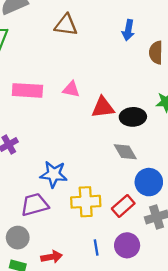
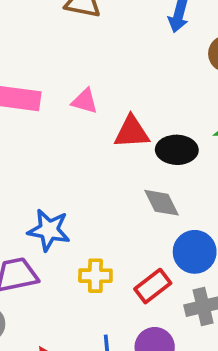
yellow cross: (86, 202) -> (95, 276), size x0.7

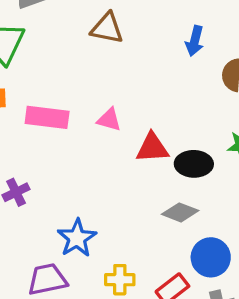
gray diamond: (162, 203) -> (180, 212), turned -42
blue star: (49, 230) -> (77, 238), turned 30

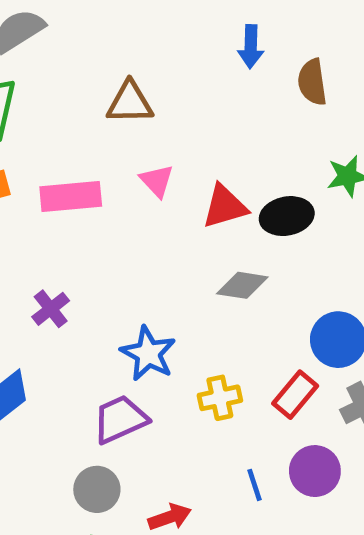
brown triangle: (107, 28) -> (130, 103), moved
pink triangle: (109, 120) -> (157, 181), turned 44
gray diamond: (180, 212) -> (242, 285), moved

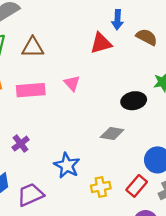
brown semicircle: (312, 82) -> (147, 37), turned 125
brown triangle: (130, 103) -> (33, 47), moved
red triangle: (225, 206) -> (101, 43), moved
purple trapezoid: (120, 419) -> (30, 195), moved

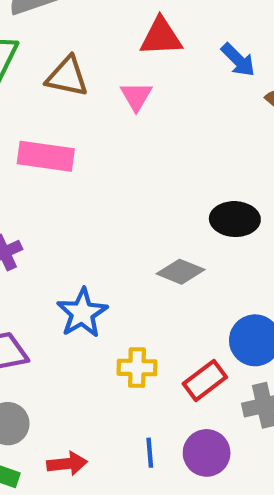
blue arrow: (117, 20) -> (238, 60), turned -60
red triangle: (101, 43) -> (161, 37), moved
pink triangle: (72, 83) -> (136, 96), moved

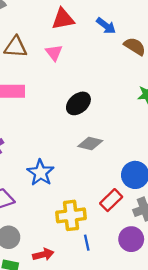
black ellipse: (235, 219) -> (78, 103), moved, turned -35
yellow cross: (137, 368) -> (71, 215), moved, size x1.4
purple circle: (207, 453) -> (131, 239), moved

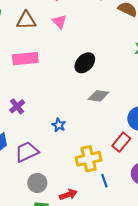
blue star: (40, 173) -> (59, 125), size x0.6

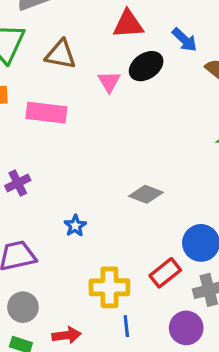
pink triangle: (59, 22) -> (109, 82), moved
black ellipse: (85, 63) -> (146, 66), moved

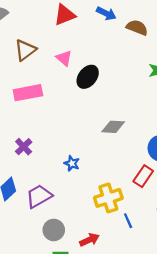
brown triangle: (61, 54) -> (25, 50), turned -30
black ellipse: (146, 66) -> (88, 77), moved

